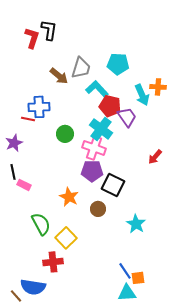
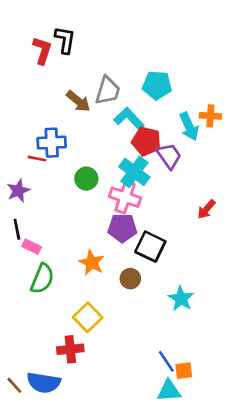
green semicircle: (41, 224) -> (42, 279), moved, turned 50
brown line: (16, 296) -> (14, 385), moved

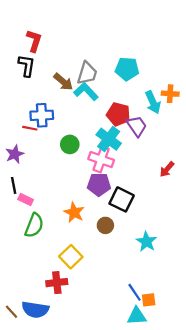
black L-shape: (65, 40) -> (27, 66), moved
cyan L-shape: (129, 119) -> (86, 92), moved

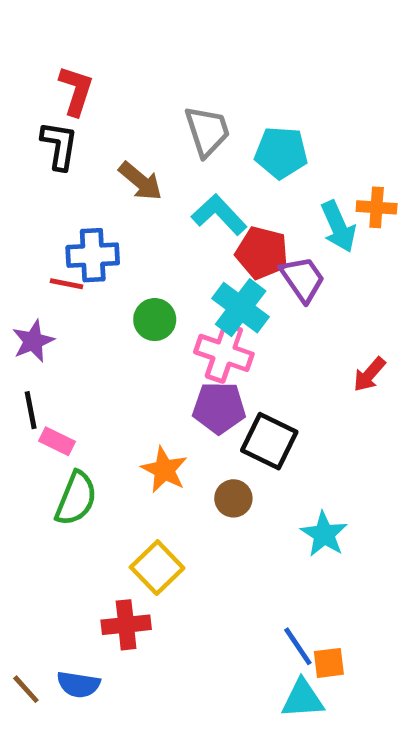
gray trapezoid: (87, 73) -> (207, 131), moved, turned -35
cyan L-shape: (86, 92) -> (219, 215), moved
blue semicircle: (35, 310) -> (78, 684), size x0.7

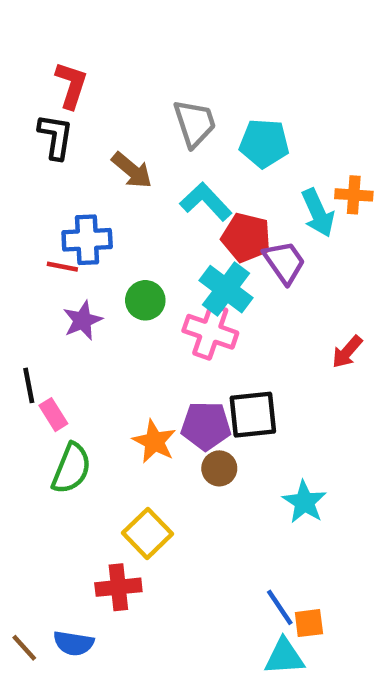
purple star: (33, 341) -> (83, 320), moved
purple pentagon: (219, 408) -> (206, 426), moved
pink rectangle: (57, 441) -> (53, 415), turned 32
black square: (269, 441) -> (253, 415), turned -32

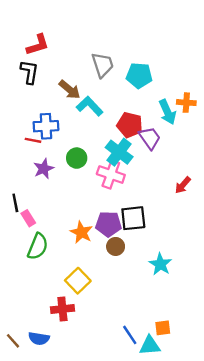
red L-shape: (71, 85) -> (38, 45), turned 55
cyan L-shape: (206, 202) -> (90, 106), moved
blue line: (280, 607) -> (130, 335), moved

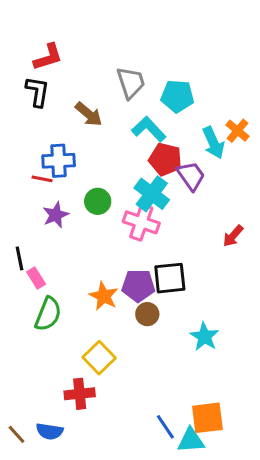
orange cross: (186, 103) -> (238, 131), turned 36
cyan L-shape: (90, 106) -> (149, 129), moved
orange square: (163, 328) -> (207, 418), size x1.6

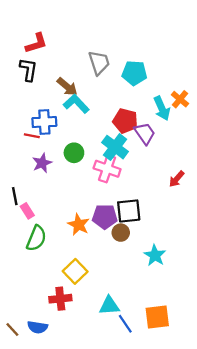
cyan L-shape: (149, 129) -> (76, 104), moved
brown circle: (147, 314) -> (121, 233), moved
cyan triangle: (191, 440) -> (109, 306), moved

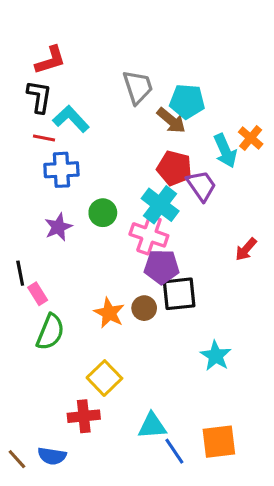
brown arrow: (67, 87) -> (171, 120), moved
cyan L-shape: (76, 104) -> (71, 119), moved
red line: (32, 136) -> (44, 138), moved
purple pentagon: (105, 217) -> (162, 267), moved
brown circle: (121, 233) -> (144, 308), moved

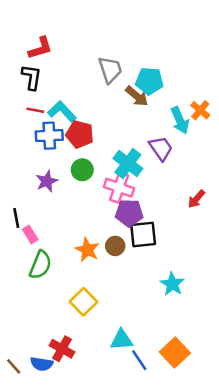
cyan L-shape: (71, 119) -> (62, 111), moved
red pentagon: (174, 168) -> (80, 134), moved
red cross: (84, 416) -> (62, 349), moved, turned 35
orange square: (219, 442) -> (175, 352), turned -36

